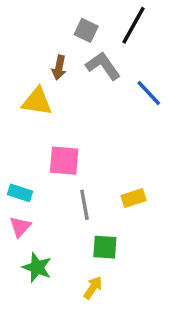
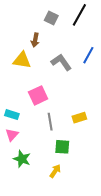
gray L-shape: (103, 66) -> (61, 62), moved
blue line: (149, 93) -> (88, 55), turned 72
pink square: (64, 161) -> (38, 95), turned -30

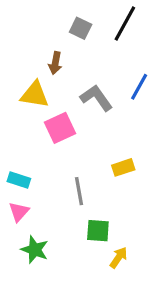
pink square: (38, 95) -> (60, 128), moved
yellow rectangle: (79, 118) -> (123, 167), moved
yellow arrow: (55, 171) -> (119, 258), moved

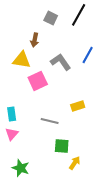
cyan rectangle: (19, 180) -> (12, 114), turned 64
gray line: (79, 191) -> (50, 121), turned -66
green star: (35, 250) -> (21, 168), moved

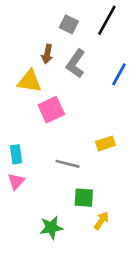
gray L-shape: (61, 62) -> (76, 64), moved, turned -110
green star: (21, 168) -> (51, 227), moved, turned -30

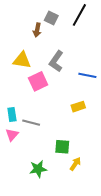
brown arrow: (47, 54) -> (37, 30), moved
gray L-shape: (76, 64) -> (56, 61), moved
blue line: (119, 74) -> (87, 75), moved, turned 72
gray line: (68, 164) -> (31, 123), moved

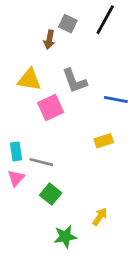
gray L-shape: (56, 61) -> (75, 81), turned -55
green square: (62, 147) -> (51, 194), moved, turned 35
green star: (38, 169) -> (65, 237), moved

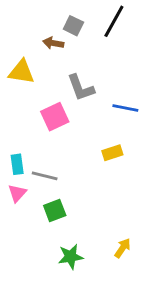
brown arrow: (49, 40) -> (53, 43), turned 90
yellow triangle: (29, 80) -> (21, 72), moved
green square: (51, 194) -> (55, 210), turned 30
yellow arrow: (100, 217) -> (123, 248), moved

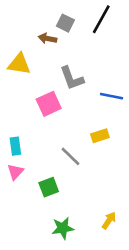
gray line: (45, 176) -> (70, 156), moved, turned 30

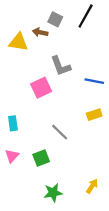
yellow triangle: (19, 64) -> (18, 42), moved
yellow rectangle: (100, 136) -> (94, 115), moved
pink triangle: (15, 172) -> (12, 156), moved

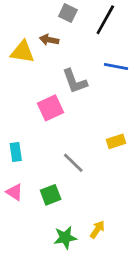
gray square: (55, 19) -> (68, 13), moved
blue line: (94, 81) -> (116, 66), moved
pink triangle: (12, 156) -> (14, 192), turned -40
yellow arrow: (92, 186) -> (97, 230), moved

